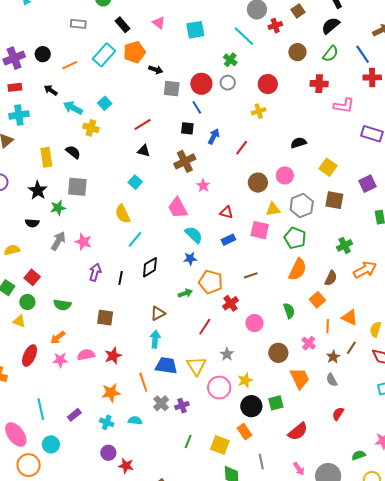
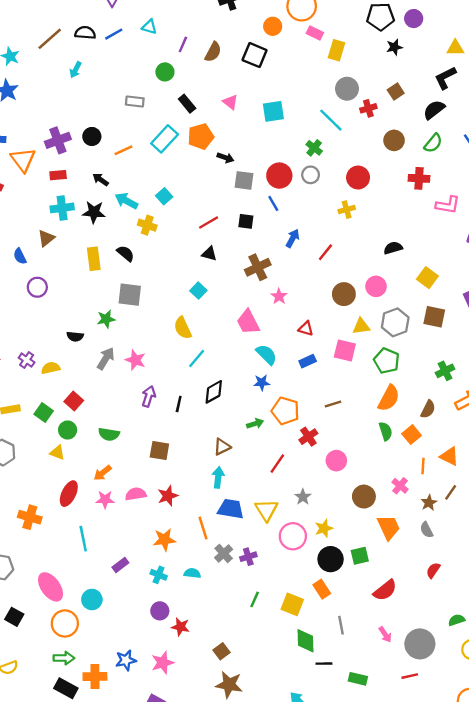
black square: (187, 128) -> (246, 221), moved
black star: (38, 190) -> (94, 212), moved, turned -30
green semicircle: (289, 311) -> (386, 431), moved
cyan line: (41, 409) -> (83, 539), moved

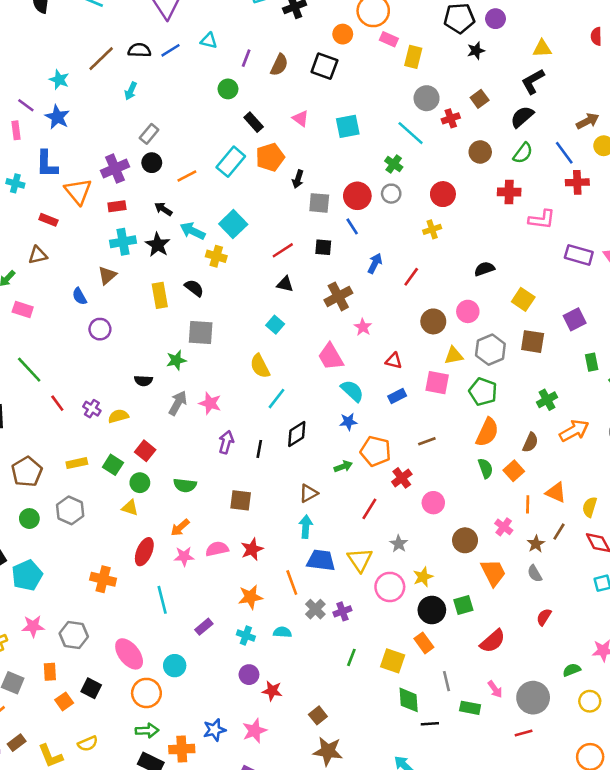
gray rectangle: (135, 101) -> (149, 134), moved, turned -54
black arrow: (225, 158) -> (298, 179), turned 91
cyan square: (164, 196) -> (233, 224), size x1.5
black star: (94, 212) -> (158, 245), turned 30
green rectangle: (358, 679) -> (470, 708), moved

